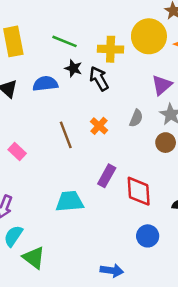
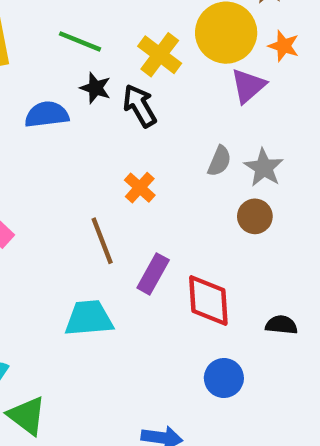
yellow cross: (111, 49) -> (160, 55), turned 35
purple triangle: (162, 85) -> (248, 86), moved
gray semicircle: (136, 118) -> (219, 161), moved
brown line: (66, 135) -> (102, 241), moved

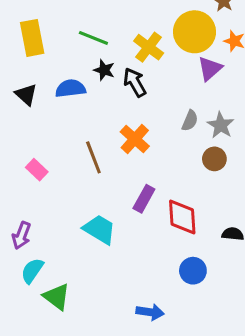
orange cross: (140, 188) -> (135, 139), size x1.4
brown line: (102, 241) -> (93, 157), moved
cyan trapezoid: (89, 318) -> (100, 229), turned 36

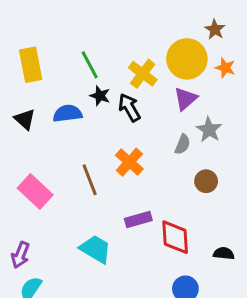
green line: (93, 38) -> (90, 65), turned 40
purple triangle: (210, 69) -> (185, 99), moved
gray star: (221, 125) -> (209, 130), moved
pink rectangle: (37, 170) -> (35, 192), size x1.6
purple rectangle: (144, 199) -> (138, 220), turned 45

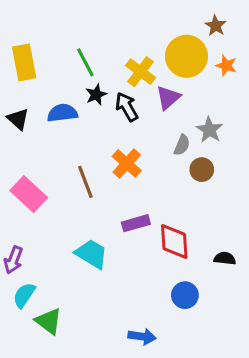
black star: (100, 96) -> (96, 95), turned 30
purple triangle: (185, 99) -> (168, 98), moved
brown circle: (206, 181) -> (202, 170), moved

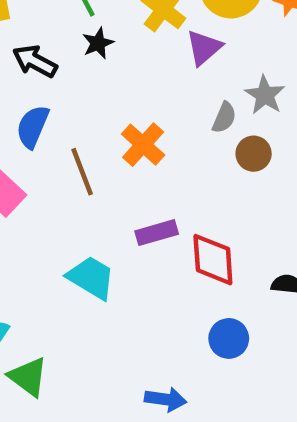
black arrow: (127, 107) -> (35, 61), moved, turned -32
blue semicircle: (62, 113) -> (33, 127), moved, turned -60

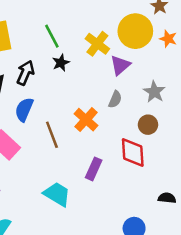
black arrow: (35, 61) -> (25, 73), turned 85
gray semicircle: (224, 118) -> (115, 99), moved
purple rectangle: (157, 233) -> (94, 169), turned -50
red diamond: (213, 260) -> (133, 152), moved

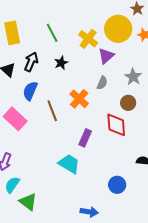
black star: (61, 63) -> (61, 63), moved
cyan trapezoid: (57, 194) -> (69, 164), moved

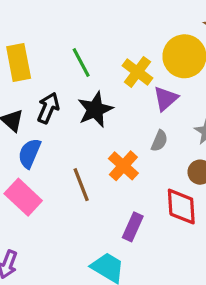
black star: (61, 63) -> (95, 109), size x1.6
blue semicircle: (30, 91) -> (29, 153), moved

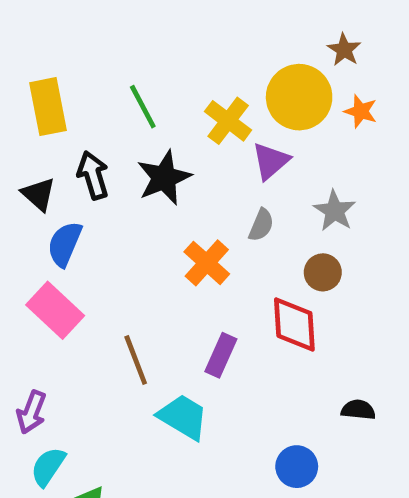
black arrow: (48, 108) -> (93, 175), turned -40
brown line: (81, 185) -> (136, 360), moved

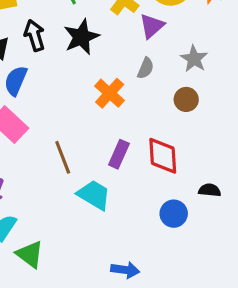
red diamond: (294, 324) -> (163, 156), moved
blue circle: (297, 467) -> (174, 214), moved

